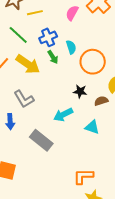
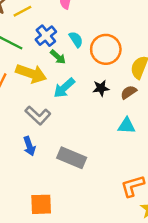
cyan arrow: (63, 115) -> (64, 88), moved

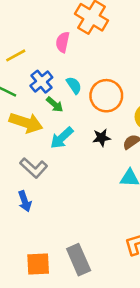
gray rectangle: (72, 158) -> (79, 260), moved, turned 44

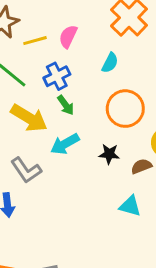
pink semicircle: (63, 42) -> (68, 36), moved
cyan semicircle: (74, 85) -> (110, 63), moved, turned 48

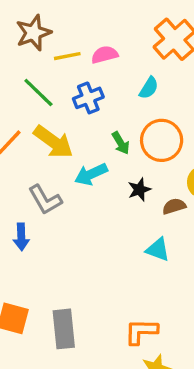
pink semicircle: (68, 36) -> (105, 55), turned 45
green arrow: (66, 105) -> (121, 143), moved
black star: (109, 154) -> (139, 190), turned -30

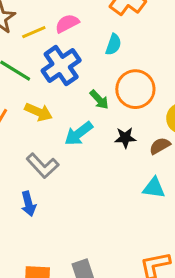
blue cross: (88, 98) -> (61, 66), size x1.4
yellow arrow: (53, 142) -> (38, 112), size x0.7
black star: (139, 190) -> (125, 138), turned 30

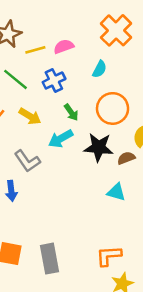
blue cross: (61, 66) -> (54, 81), size x0.7
green arrow: (99, 100) -> (71, 112), moved
black star: (125, 138) -> (99, 147), size x1.6

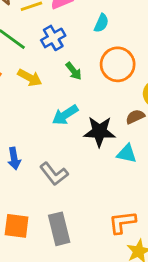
cyan arrow: (61, 139) -> (65, 115), moved
black star: (99, 147) -> (99, 132), moved
gray L-shape: (27, 161) -> (54, 174), moved

